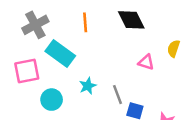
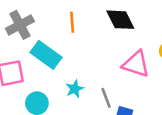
pink triangle: (146, 62) -> (136, 64), size x1.6

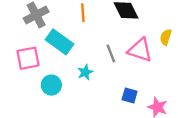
gray line: (106, 98) -> (111, 54), moved

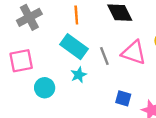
cyan rectangle: (60, 42) -> (74, 47), moved

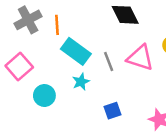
orange line: (76, 15) -> (57, 25), moved
pink square: (21, 61) -> (19, 67), turned -30
blue square: (123, 98) -> (112, 111), moved, turned -35

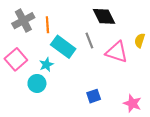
gray line: (109, 61) -> (89, 40), moved
cyan star: (81, 82) -> (46, 65), moved

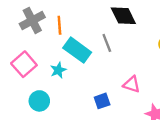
pink triangle: (117, 52) -> (132, 84), moved, size x0.7
cyan circle: (37, 83) -> (39, 101), moved
blue square: (94, 96) -> (102, 101), moved

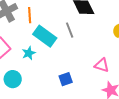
pink triangle: (132, 84) -> (102, 65), moved

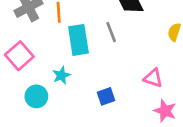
cyan rectangle: (45, 36) -> (78, 40), turned 45
cyan star: (29, 53) -> (61, 75), moved

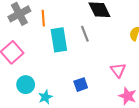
cyan star: (61, 75) -> (45, 97), moved
pink triangle: (153, 78) -> (118, 70), turned 35

